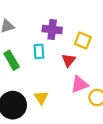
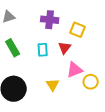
cyan rectangle: (39, 51) -> (43, 50), moved
yellow triangle: (41, 97) -> (53, 85), moved

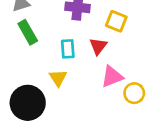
green rectangle: (13, 48) -> (28, 32), moved
yellow triangle: (53, 85) -> (58, 78), moved

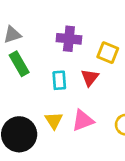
pink triangle: (112, 77) -> (83, 120), moved
yellow triangle: (58, 78) -> (54, 120), moved

